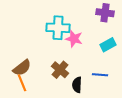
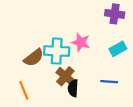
cyan cross: (58, 28) -> (57, 51), moved
brown semicircle: (22, 68) -> (34, 58), moved
black semicircle: (77, 85) -> (73, 88), moved

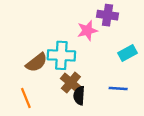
purple cross: (115, 14) -> (107, 15), moved
pink star: (81, 42) -> (87, 31), moved, turned -30

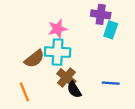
pink star: (87, 31) -> (58, 29), moved
cyan rectangle: (128, 53) -> (111, 30), moved, turned -42
black semicircle: (79, 96) -> (74, 90), turned -35

